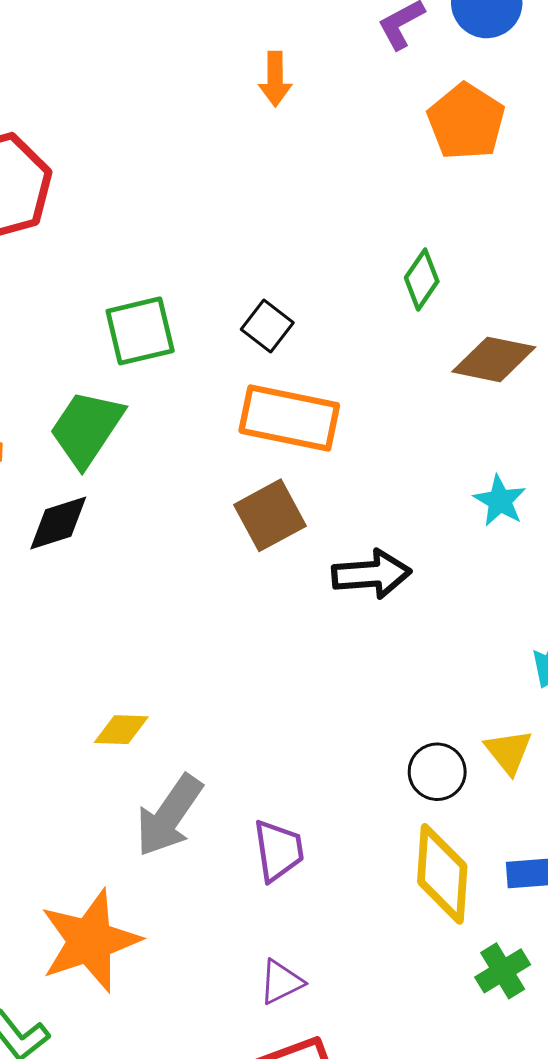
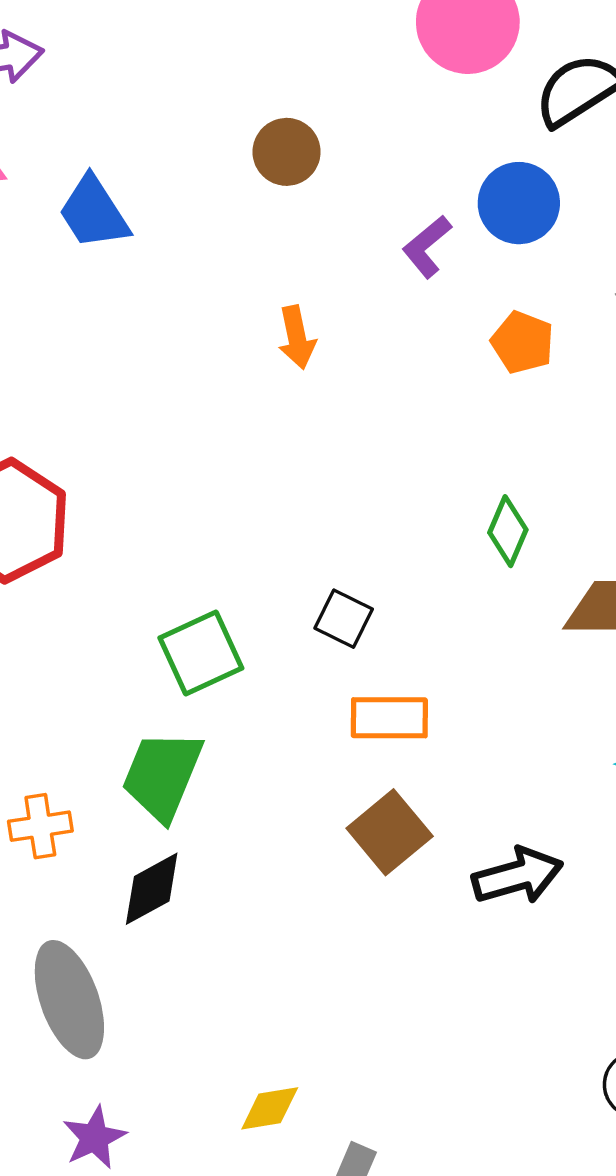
orange pentagon: (466, 122) -> (523, 342), size x0.7
orange rectangle: (289, 418) -> (389, 718), size x0.7

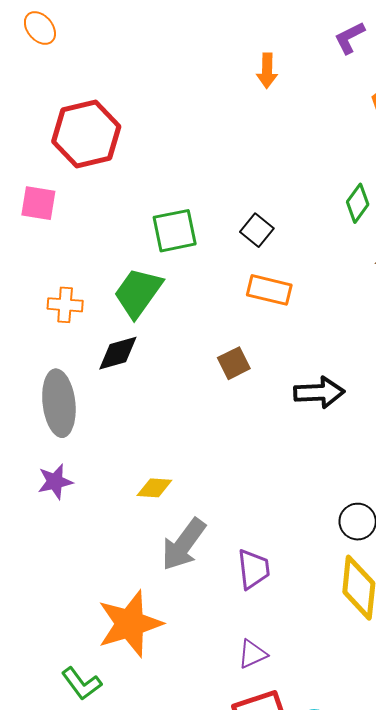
brown square: (390, 832) -> (234, 363), moved, size x0.7

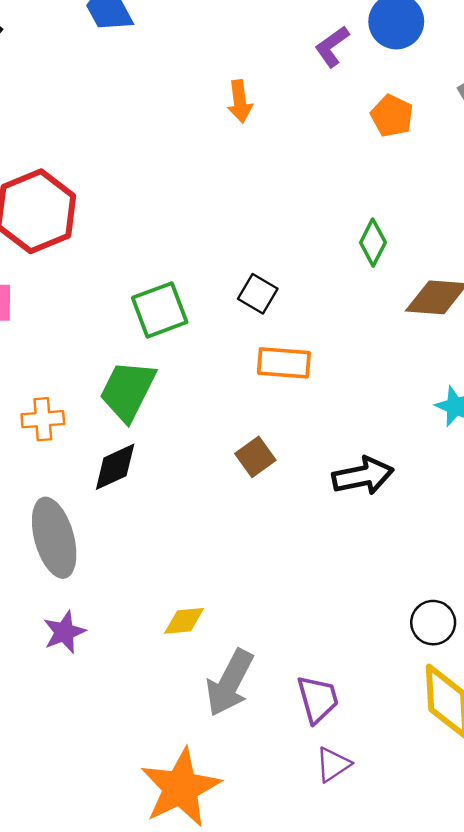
purple triangle: (253, 654) -> (333, 765), moved

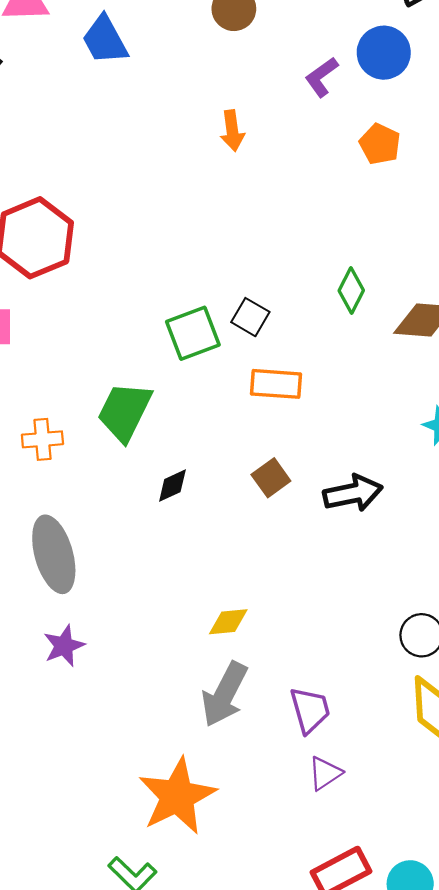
green diamond: (373, 243) -> (351, 290), moved
green square: (160, 310) -> (193, 333), moved
brown square: (255, 457) -> (271, 478), moved
black diamond: (115, 467) -> (172, 486), moved, size x0.7
yellow diamond: (184, 621) -> (228, 622), moved

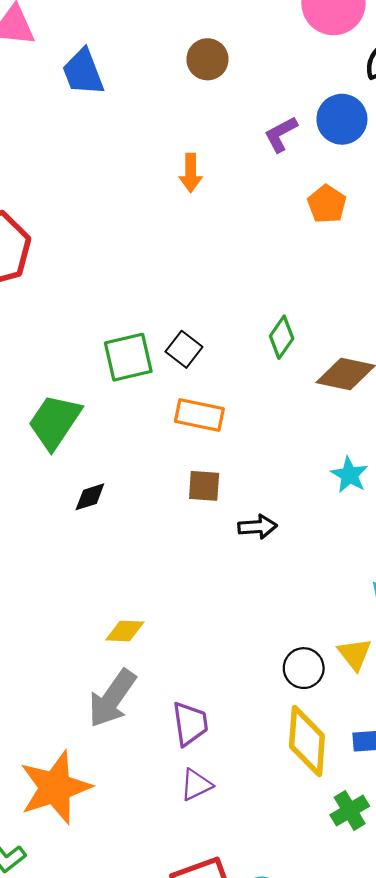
brown square: (271, 478) -> (204, 486), moved, turned 32
black arrow: (353, 493) -> (257, 527), size x0.7

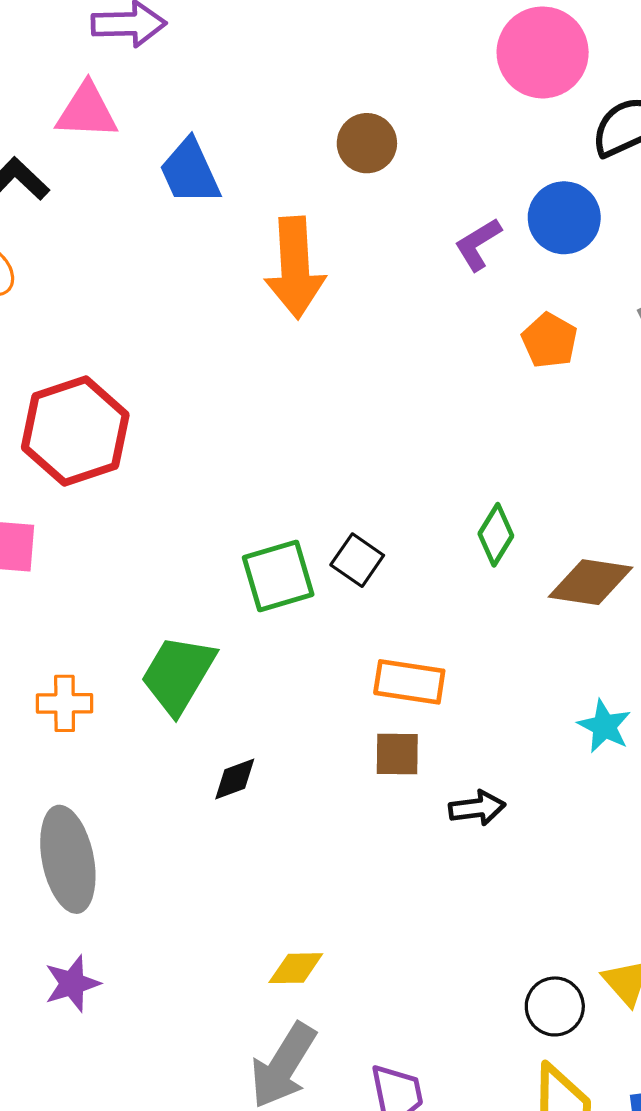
orange arrow: (191, 173) -> (295, 268), moved, size x1.8
orange rectangle: (199, 415) -> (409, 682), moved

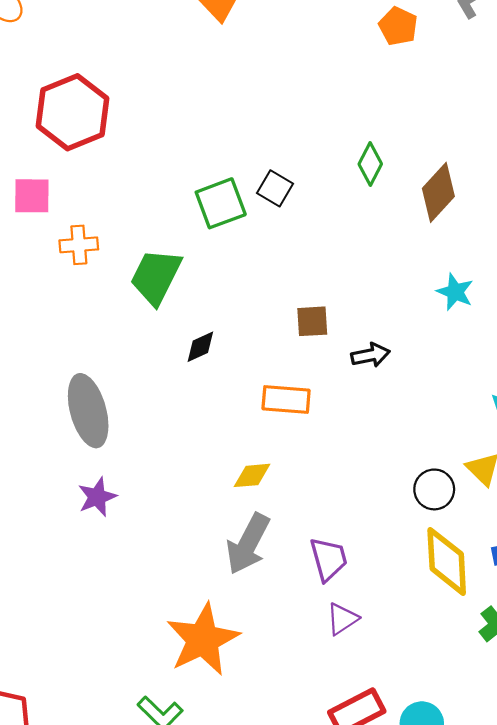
brown diamond: (591, 582) -> (438, 192), turned -52
orange rectangle: (409, 682) -> (286, 400), moved
orange cross: (65, 703) -> (79, 245), moved

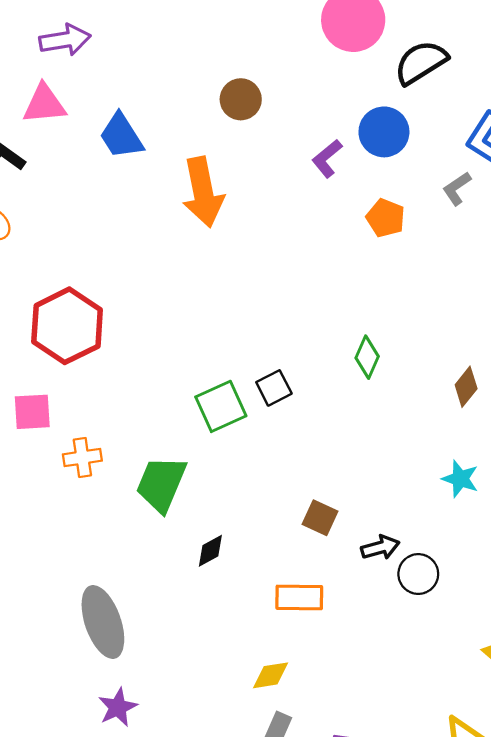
black square: (275, 188) -> (274, 388), turned 36
brown diamond: (438, 192) -> (466, 387), moved, size x0.7
brown square: (312, 321) -> (320, 518), turned 32
black circle: (434, 489) -> (418, 574), moved

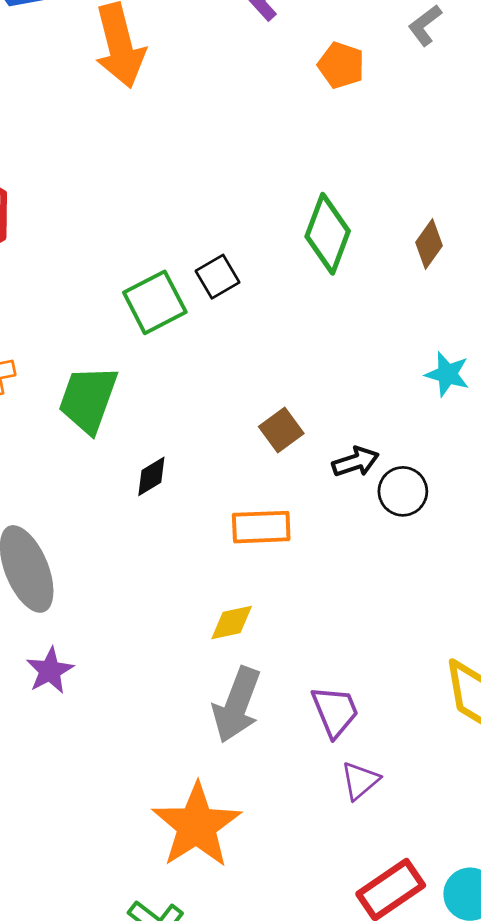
green diamond: (367, 357) -> (328, 234), size x1.5
brown diamond: (466, 387) -> (429, 244), moved
brown square: (320, 518) -> (281, 430), turned 32

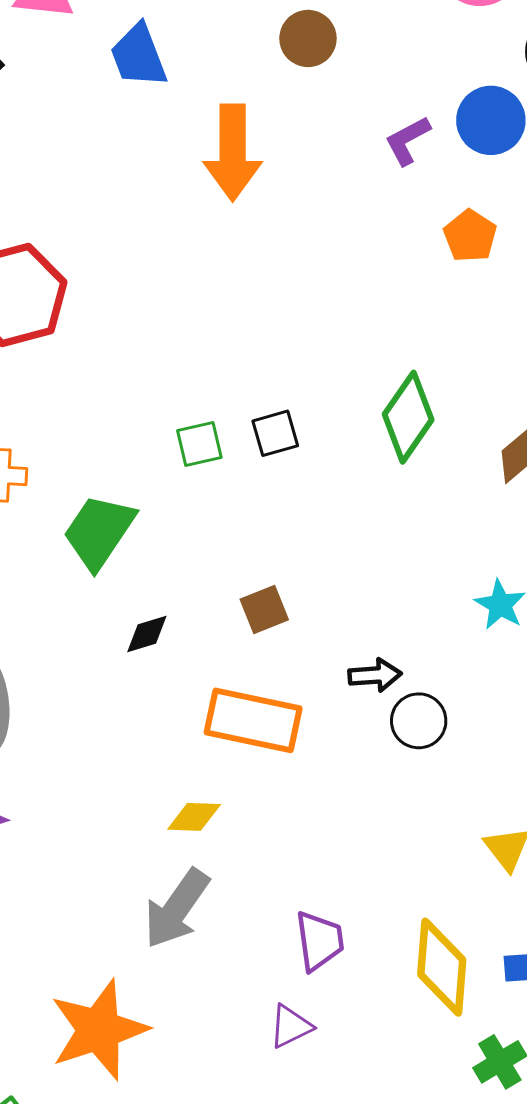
green square: (155, 302) -> (199, 444), size x0.7
brown square: (281, 430) -> (264, 610), moved
orange rectangle: (261, 527) -> (253, 720), size x1.4
purple trapezoid: (335, 711) -> (319, 941), moved

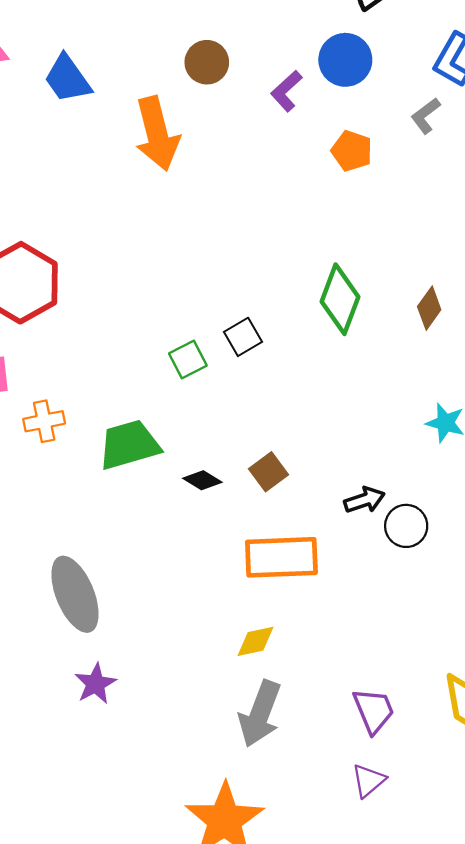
brown circle: (308, 38) -> (207, 62), moved
green trapezoid: (99, 532) -> (129, 445), turned 54
black diamond: (147, 634) -> (202, 480), moved, turned 63

